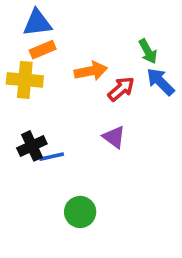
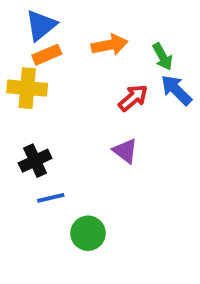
blue triangle: (37, 23) -> (41, 25), turned -32
orange arrow: (91, 71) -> (110, 45), moved
blue line: (52, 157) -> (51, 198), moved

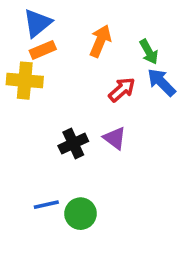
orange arrow: (110, 45) -> (100, 41), turned -56
black cross: (35, 161) -> (73, 143), moved
blue line: (51, 198) -> (46, 205), moved

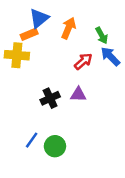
blue triangle: (37, 23) -> (39, 18), moved
purple triangle: (115, 138) -> (78, 95), turned -35
blue line: (46, 205) -> (32, 140), turned -42

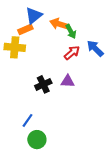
orange arrow: (69, 28) -> (59, 24), turned -96
green arrow: (102, 35) -> (71, 31), moved
green circle: (55, 146) -> (37, 140), moved

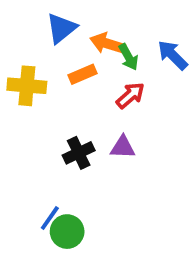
orange rectangle: (25, 29) -> (82, 74), moved
blue arrow: (95, 48) -> (173, 55), moved
green circle: (37, 140) -> (67, 232), moved

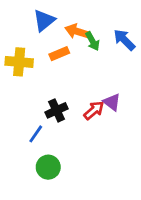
red arrow: (130, 95) -> (94, 110), moved
purple triangle: (123, 147) -> (112, 102), moved, turned 36
blue line: (50, 218) -> (36, 134), moved

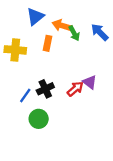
orange rectangle: (59, 54) -> (47, 43), turned -56
blue line: (36, 134) -> (25, 95), moved
green circle: (48, 167) -> (39, 119), moved

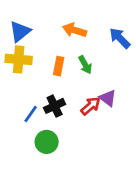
blue triangle: (35, 17) -> (20, 31), moved
green arrow: (74, 33) -> (85, 65), moved
orange rectangle: (47, 43) -> (59, 66), moved

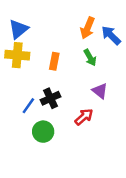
orange arrow: (75, 30) -> (88, 28), moved, turned -85
green arrow: (85, 65) -> (90, 58), moved
red arrow: (90, 106) -> (84, 117), moved

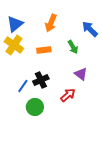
orange arrow: (88, 28) -> (51, 23), moved
yellow cross: (17, 55) -> (14, 45), turned 30
orange rectangle: (54, 61) -> (44, 50), turned 72

